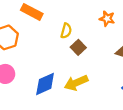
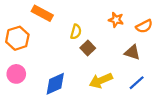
yellow arrow: (76, 83) -> (101, 80), moved

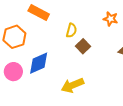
yellow arrow: (101, 80) -> (72, 85), moved
blue diamond: (55, 84) -> (39, 63), moved

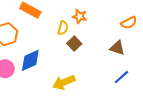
orange star: (110, 19) -> (80, 16), moved

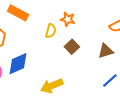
brown square: (74, 44) -> (72, 47), moved
brown triangle: (117, 48) -> (106, 51), turned -35

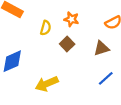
orange star: (68, 19) -> (71, 19), moved

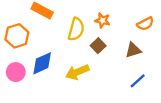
yellow semicircle: (46, 28) -> (76, 29), size x1.5
yellow arrow: (47, 84) -> (77, 72), moved

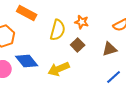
blue diamond: (42, 63) -> (27, 61), turned 75

